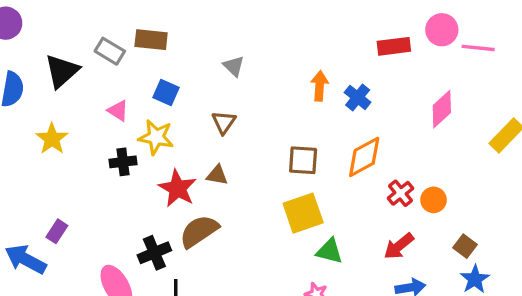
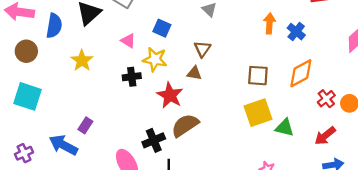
brown triangle: (217, 175) -> (194, 73), moved
green triangle: (329, 251) -> (285, 128), moved

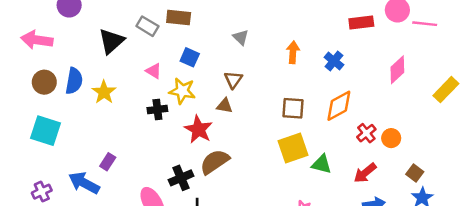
orange arrow: (270, 23) -> (293, 52), moved
blue semicircle: (54, 26) -> (74, 81), moved

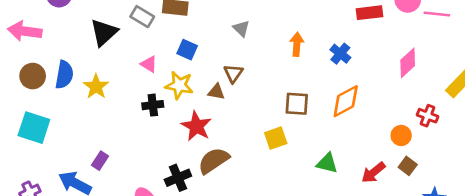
brown triangle: (225, 106) -> (216, 92), moved
red cross: (366, 133) -> (428, 116), moved, turned -30
yellow square: (293, 148) -> (276, 138), moved, size x0.7
brown square: (415, 173) -> (408, 166), moved

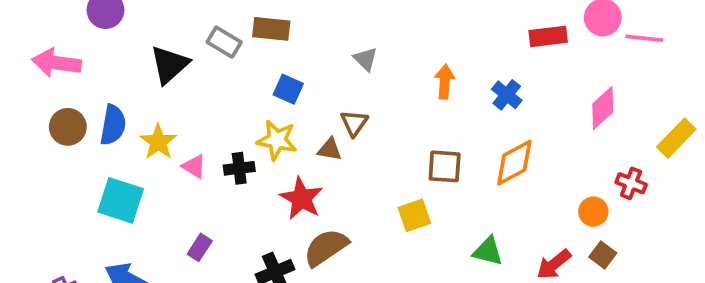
pink triangle: (149, 64) -> (194, 166), moved
cyan square: (34, 128) -> (121, 200), moved
purple rectangle: (100, 161) -> (200, 247), moved

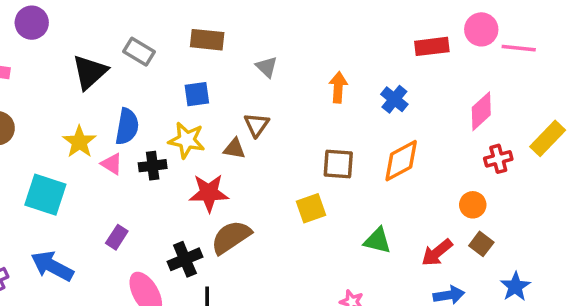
brown rectangle: (271, 29) -> (207, 40), moved
blue square: (288, 89) -> (197, 94), turned -32
blue semicircle: (113, 125) -> (127, 126), moved
red cross: (631, 183) -> (498, 159), moved, turned -36
red star: (301, 198) -> (209, 193), turned -30

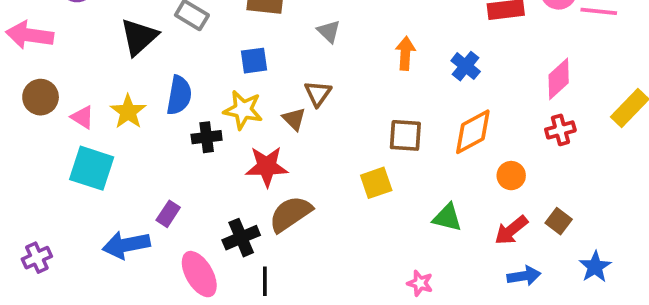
brown triangle: (234, 149) -> (294, 119), turned 35
red cross: (498, 159) -> (560, 130), moved
pink triangle: (112, 164) -> (82, 117), moved
orange circle: (473, 205) -> (511, 176), moved
blue arrow: (52, 266) -> (126, 245), moved, turned -39

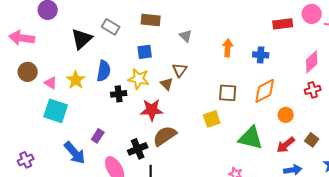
blue cross: (466, 66) -> (261, 55), turned -35
green triangle: (447, 217) -> (251, 138), size x1.5
blue arrow: (126, 245) -> (75, 153), turned -120

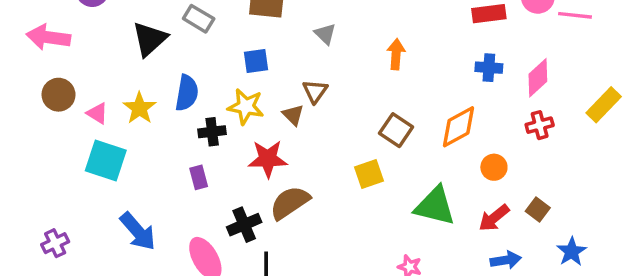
blue cross: (261, 55) -> (489, 68), moved
brown square: (228, 93) -> (396, 130), turned 30
purple rectangle: (98, 136) -> (199, 177), moved, turned -48

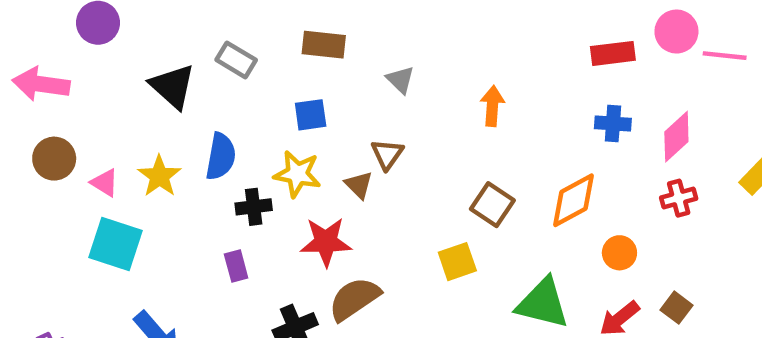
black triangle: (150, 39) -> (172, 86), turned -36

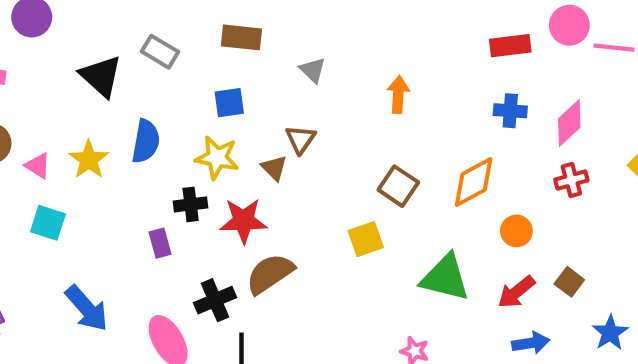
black cross: (254, 207) -> (191, 204), moved
cyan square: (116, 244) -> (48, 223), size x0.7

